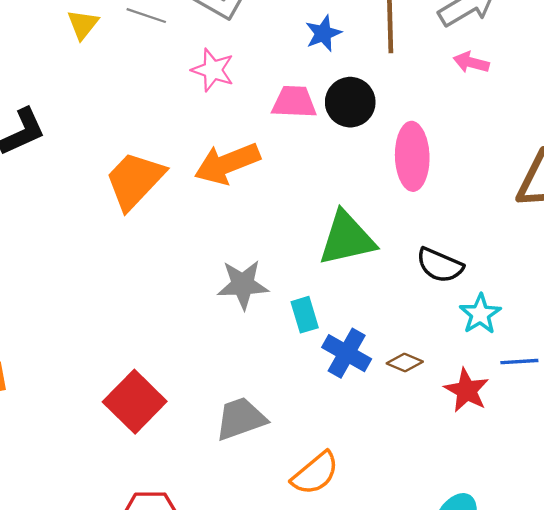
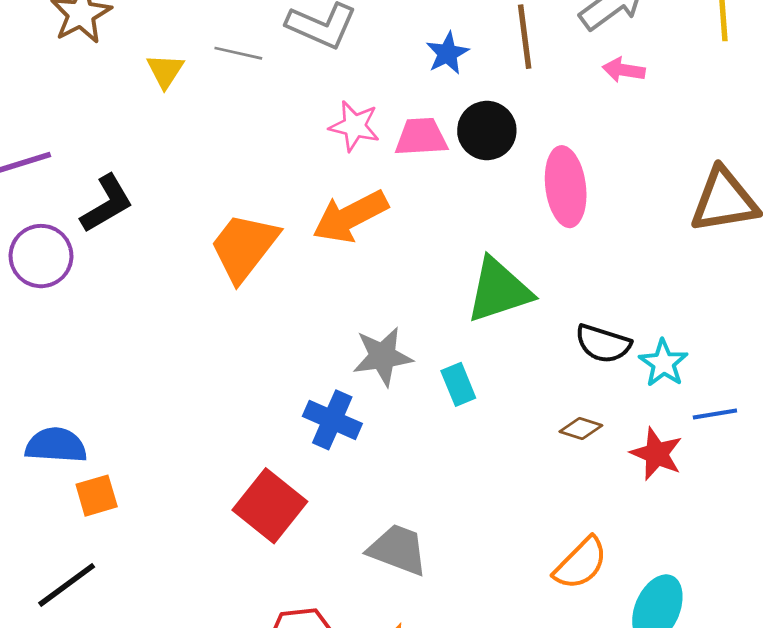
pink star: (213, 70) -> (354, 126), moved
black semicircle: (440, 265) -> (603, 344), moved
blue cross: (347, 353) -> (332, 420), moved
gray trapezoid: (241, 419) -> (398, 550), moved, turned 46
orange semicircle: (315, 473) -> (581, 563), moved

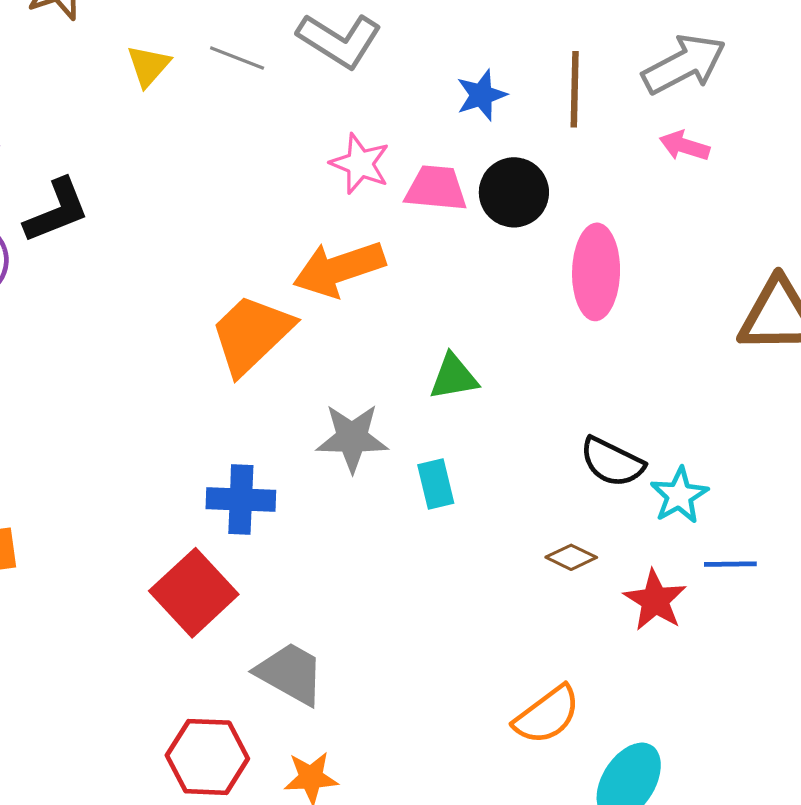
orange trapezoid: (244, 247) -> (251, 334), moved
green triangle: (499, 290) -> (454, 377), moved, size x0.6
blue cross: (332, 420) -> (241, 500), moved, turned -30
gray trapezoid: (398, 550) -> (290, 674), moved

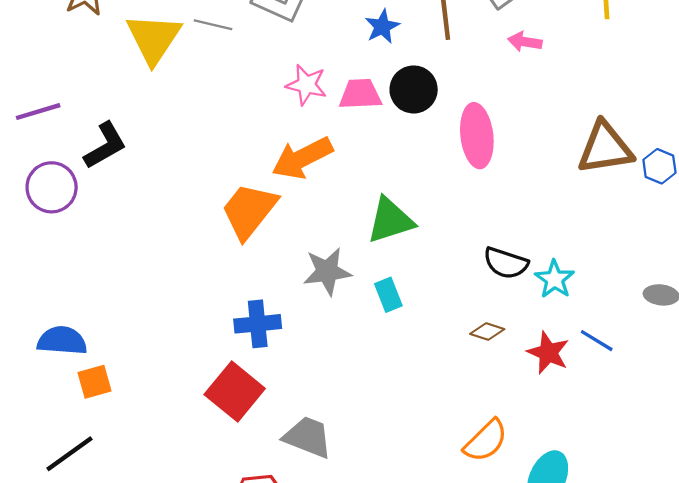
yellow triangle: (148, 66) -> (154, 38), size x1.8
green triangle: (454, 377) -> (390, 220), size x1.4
blue line: (730, 564) -> (597, 341), moved, turned 40

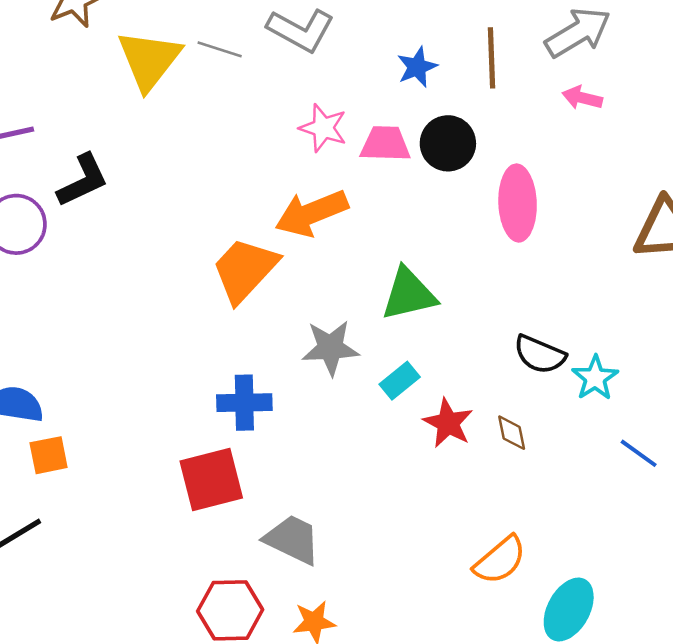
cyan rectangle: (388, 295) -> (400, 381), turned 68
brown diamond: (487, 332) -> (512, 433), turned 56
red star: (548, 353) -> (448, 423), moved
red square: (235, 391) -> (211, 479), turned 32

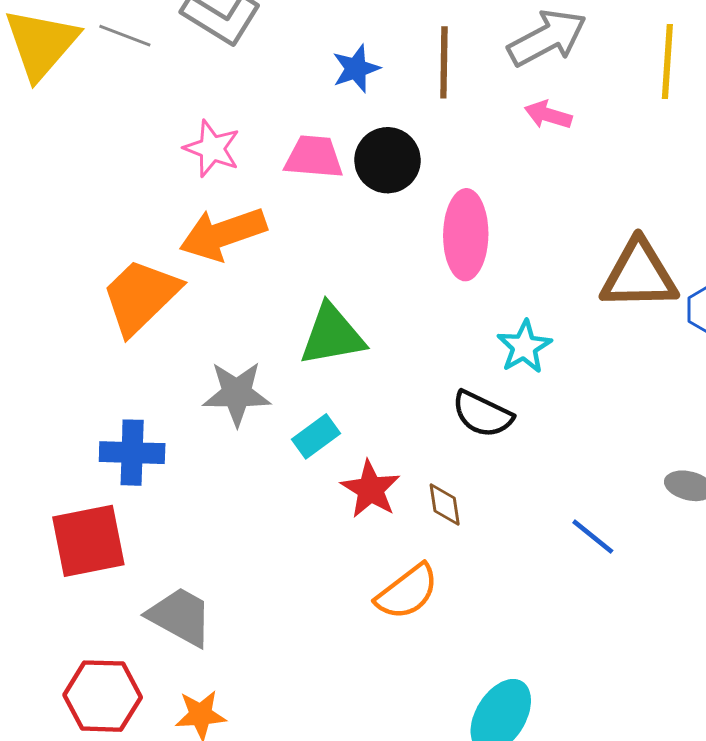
pink star: (323, 128) -> (212, 148), moved
cyan star: (595, 378) -> (524, 347), moved
orange semicircle: (500, 560) -> (407, 592), moved

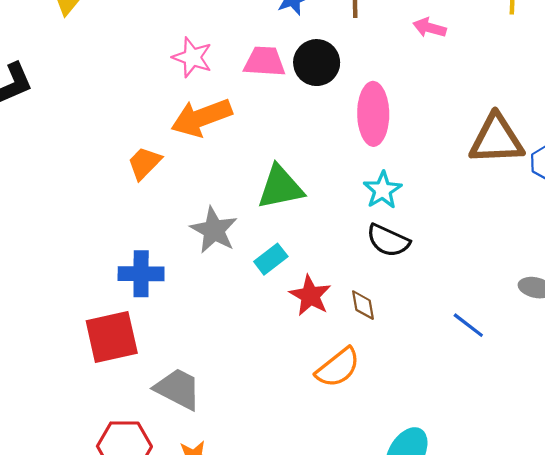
orange trapezoid: (141, 296) -> (144, 163), size x0.6
cyan star: (524, 347) -> (383, 190), moved
gray star: (237, 393) -> (214, 230), turned 30

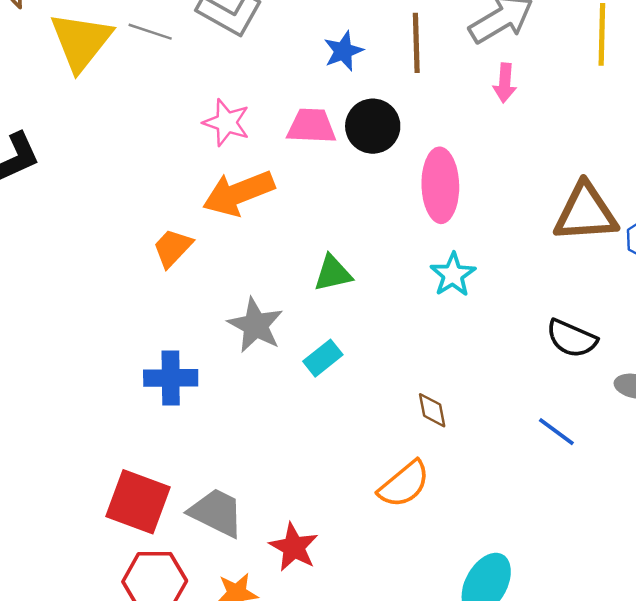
pink arrow: (429, 28) -> (505, 83), turned -100
green triangle: (280, 187) -> (333, 273), size x0.7
black semicircle: (388, 240) -> (572, 338), moved
red star: (310, 296) -> (294, 547), moved
red square: (112, 337) -> (138, 502), moved, turned 34

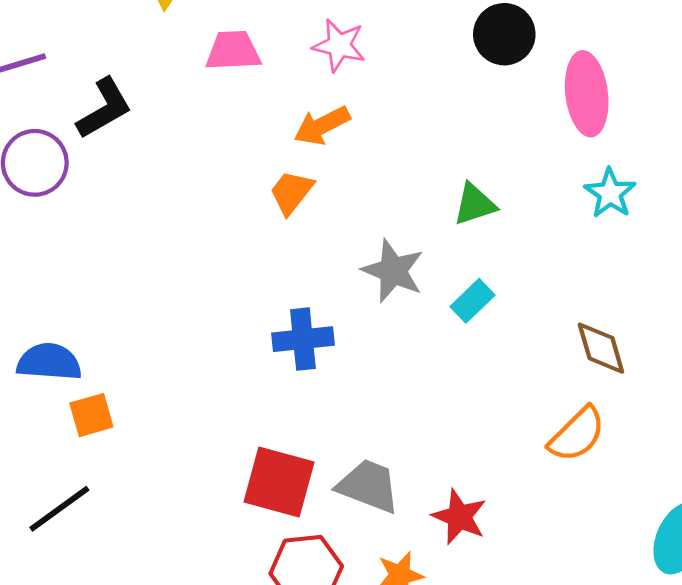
pink trapezoid: (311, 126) -> (233, 51), moved
orange arrow: (239, 193) -> (322, 126), moved, size x0.7
brown diamond: (432, 410) -> (601, 348), size x1.4

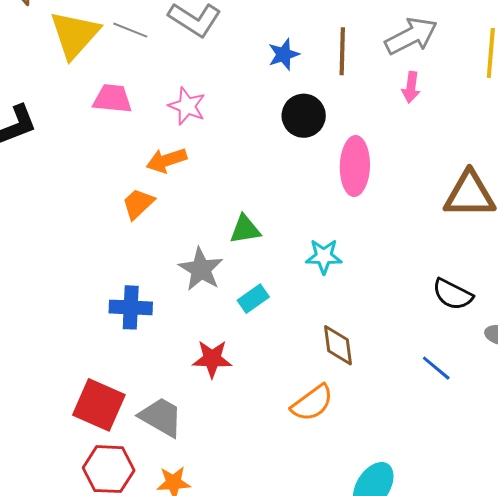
cyan star: (610, 193) -> (324, 256), moved, turned 30
green triangle: (475, 204) -> (245, 229), moved
red star: (459, 517) -> (212, 359), moved, turned -30

